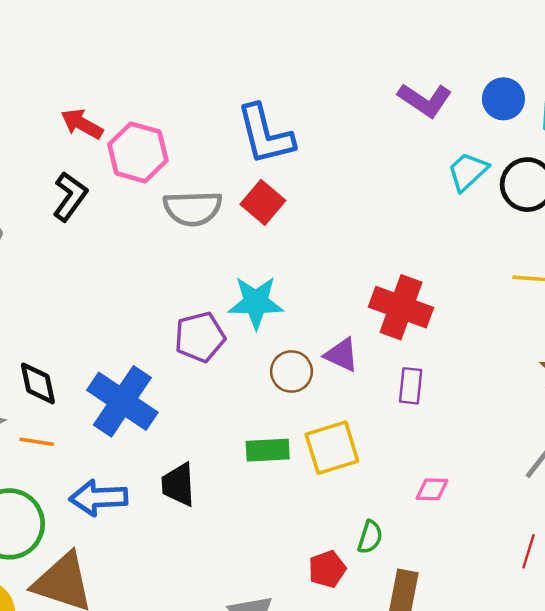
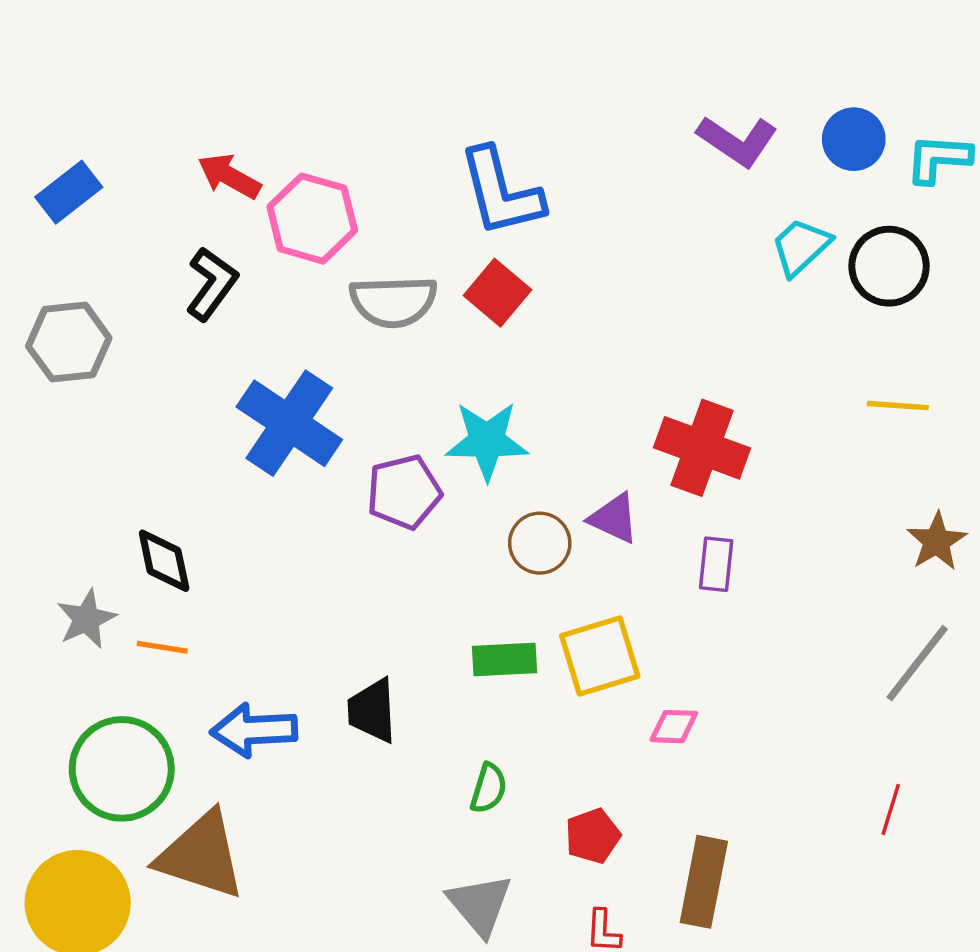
blue cross: (122, 401) -> (289, 423), moved
pink diamond: (432, 489) -> (674, 727), moved
green semicircle: (370, 537) -> (489, 788), moved

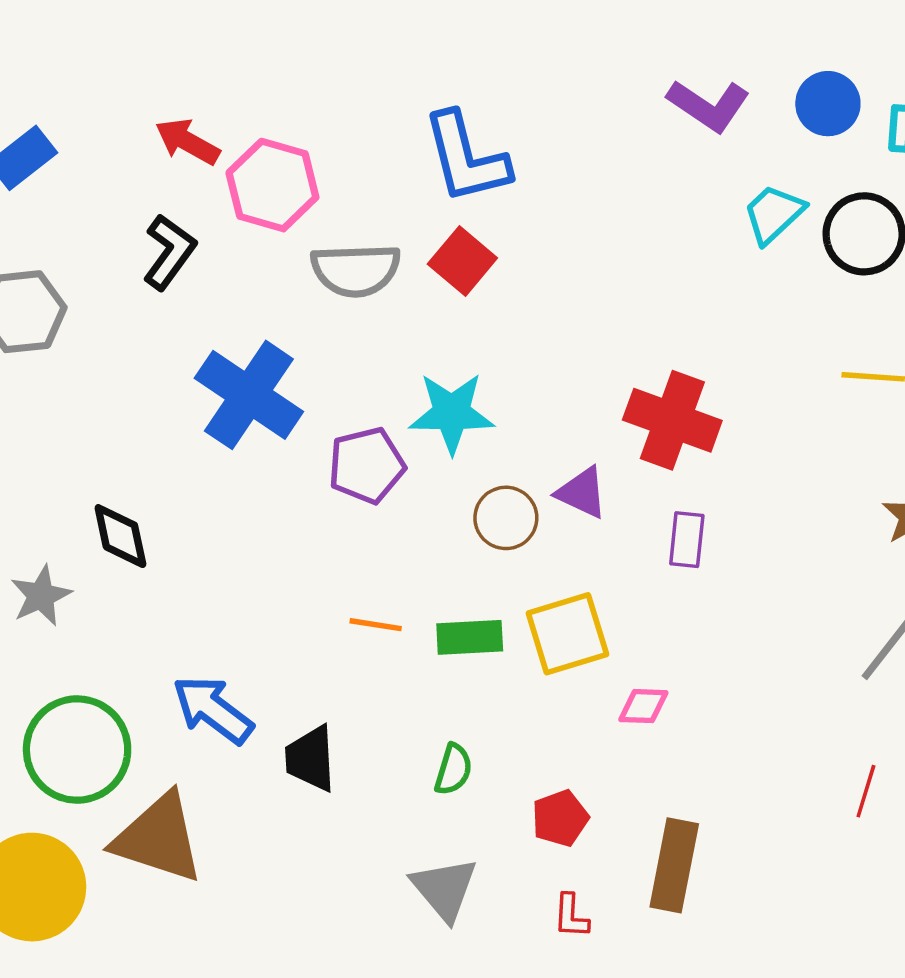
orange line: (162, 647) -> (376, 625), moved
black trapezoid: (372, 711) -> (310, 759), moved
blue arrow: (254, 730) -> (213, 710), turned 40

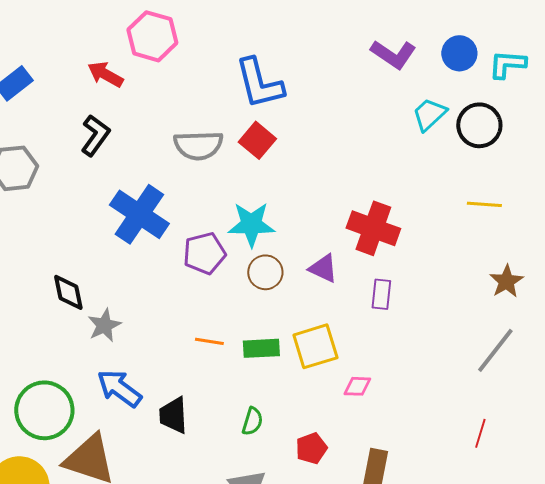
pink hexagon: (272, 185) -> (152, 36), moved
brown circle: (506, 518) -> (265, 272), moved
gray star: (41, 596) -> (104, 325), moved

